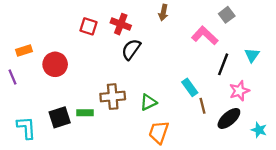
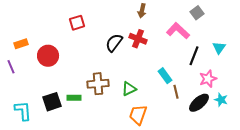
red cross: (121, 24) -> (138, 39), moved
red square: (88, 26) -> (77, 23), turned -35
cyan star: (259, 130) -> (221, 100), moved

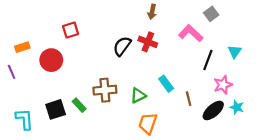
red square: (77, 23) -> (71, 30), moved
cyan rectangle: (165, 76) -> (166, 84), moved
green rectangle: (74, 98) -> (79, 105), turned 48

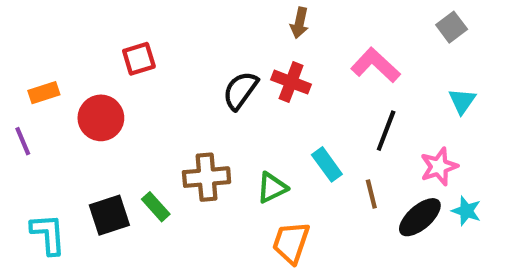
gray square: (211, 14) -> (452, 27), moved
black line: (208, 60) -> (386, 131), moved

